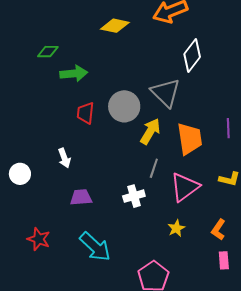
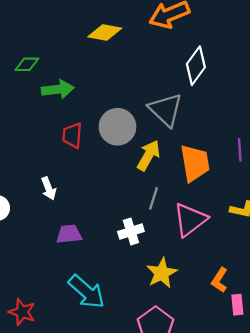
yellow star: (176, 228) -> (162, 273), moved, size x1.5
orange L-shape: (218, 230) -> (220, 280), moved
red star: (39, 239) -> (22, 312), moved

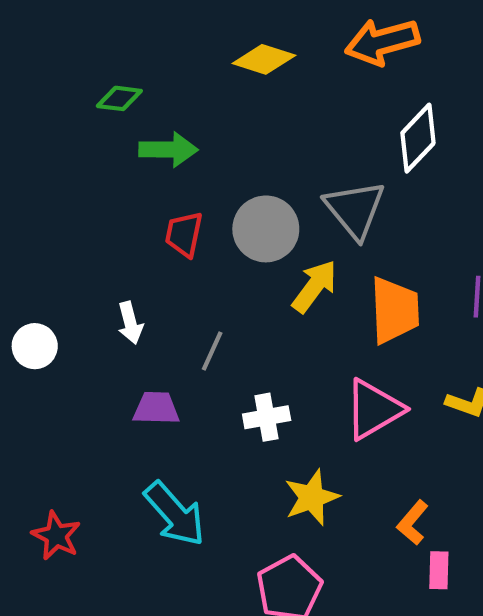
gray line: (154, 198) -> (212, 351), moved

